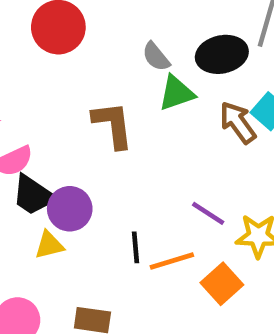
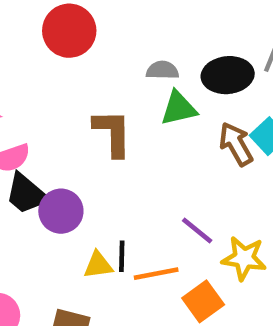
gray semicircle: (156, 57) -> (162, 70), turned 124
yellow triangle: (49, 245) -> (98, 265), moved

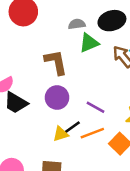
purple circle: (61, 211) -> (57, 98), moved
purple line: (197, 230) -> (96, 107), moved
black line: (122, 256) -> (72, 127), turned 63

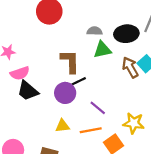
black line: (72, 127) -> (79, 81), moved

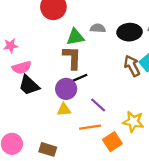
green triangle: (102, 50) -> (75, 37), moved
yellow triangle: (62, 126) -> (64, 110), moved

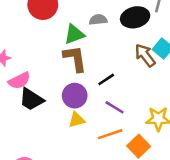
black line: (80, 78) -> (106, 79), moved

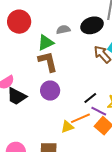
black line: (106, 79) -> (90, 98), moved
purple line: (115, 107) -> (99, 111), moved
yellow triangle: (77, 120) -> (67, 127), moved

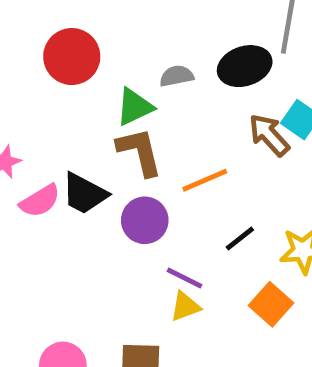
black trapezoid: (17, 96) -> (85, 194), moved
purple line: (99, 111) -> (185, 278), moved
orange line: (80, 118) -> (205, 180), moved

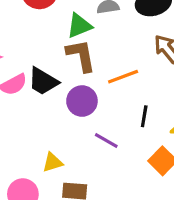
black line: (240, 238) -> (144, 116), turned -45
yellow triangle: (185, 307) -> (53, 162), moved

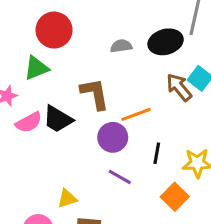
green triangle: (79, 26) -> (36, 68), moved
purple circle: (82, 101) -> (113, 137), moved

